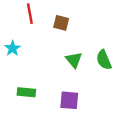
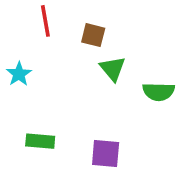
green triangle: (74, 60) -> (113, 69), moved
green semicircle: (104, 60) -> (159, 92), turned -66

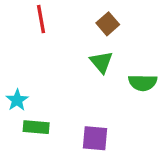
brown square: (93, 35) -> (108, 24), moved, turned 35
cyan star: (19, 74) -> (17, 100), moved

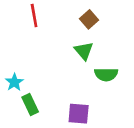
green semicircle: (143, 83) -> (106, 74), moved
green rectangle: (36, 127) -> (30, 104), turned 60

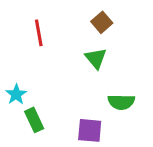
red line: (34, 15) -> (39, 33), moved
green semicircle: (106, 74) -> (121, 102), moved

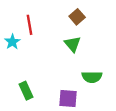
cyan star: (16, 94) -> (12, 42), moved

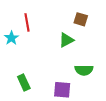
brown square: (77, 17) -> (81, 19), moved, turned -32
green triangle: (73, 44) -> (66, 40), turned 42

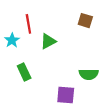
green triangle: (66, 40) -> (48, 41), moved
green rectangle: (24, 83) -> (24, 72), moved

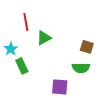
brown square: (85, 21) -> (87, 47), moved
cyan star: (12, 40) -> (11, 49), moved

